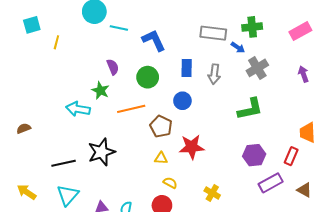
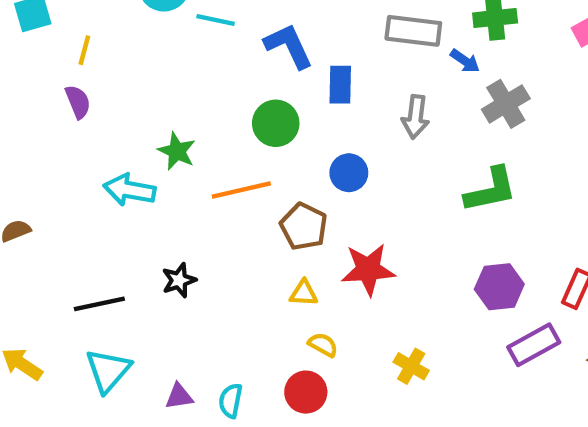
purple semicircle: (113, 67) -> (78, 102), moved
blue rectangle: (187, 68) -> (340, 85), moved
black star: (101, 152) -> (179, 280), size x0.6

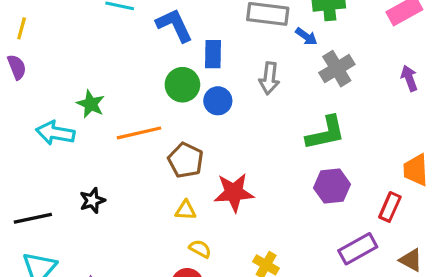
green circle: (276, 123) -> (182, 85), moved
blue circle: (349, 173) -> (218, 101), moved
purple hexagon: (499, 287) -> (332, 186), moved

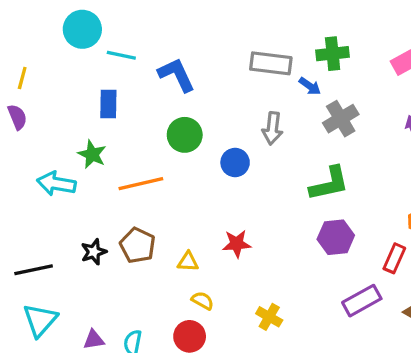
blue rectangle: (213, 54) -> (108, 104), moved
blue circle: (218, 101) -> (235, 162), moved
brown pentagon: (186, 160) -> (138, 245), moved
red star: (234, 192) -> (237, 244), size x0.7

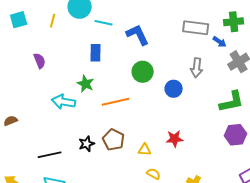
yellow line: (22, 78) -> (53, 21), moved

